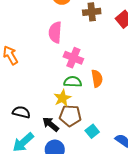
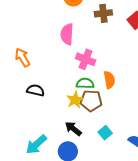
black semicircle: (21, 112) -> (36, 90), moved
brown pentagon: (70, 116) -> (91, 101), moved
black arrow: (51, 124) -> (73, 129), moved

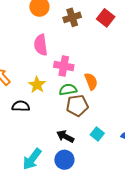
yellow star: (75, 100) -> (37, 85), moved

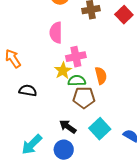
pink cross: (64, 66) -> (76, 57), turned -30
yellow star: (37, 85) -> (63, 71), moved
cyan square: (97, 134) -> (100, 129), size x1.5

